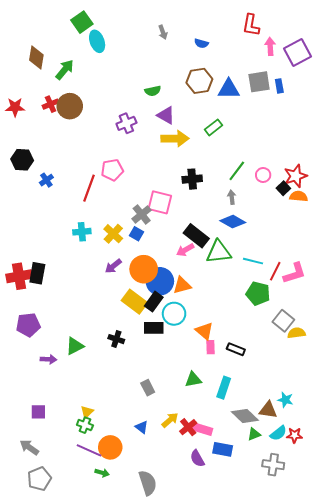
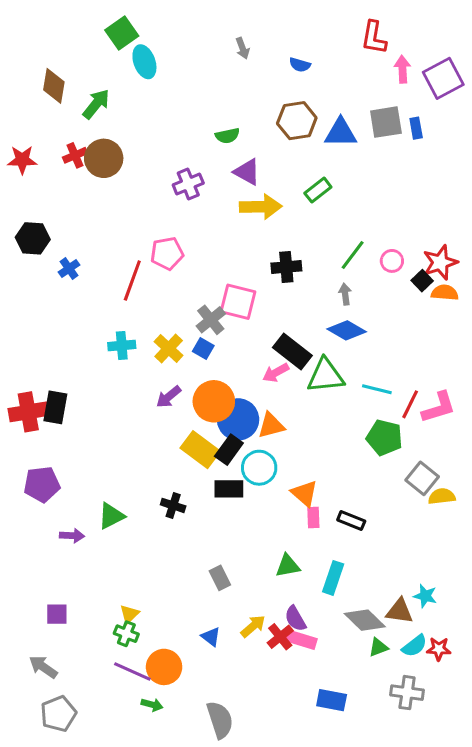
blue rectangle: (223, 449) -> (332, 700), moved
purple semicircle: (197, 459) -> (295, 619), moved

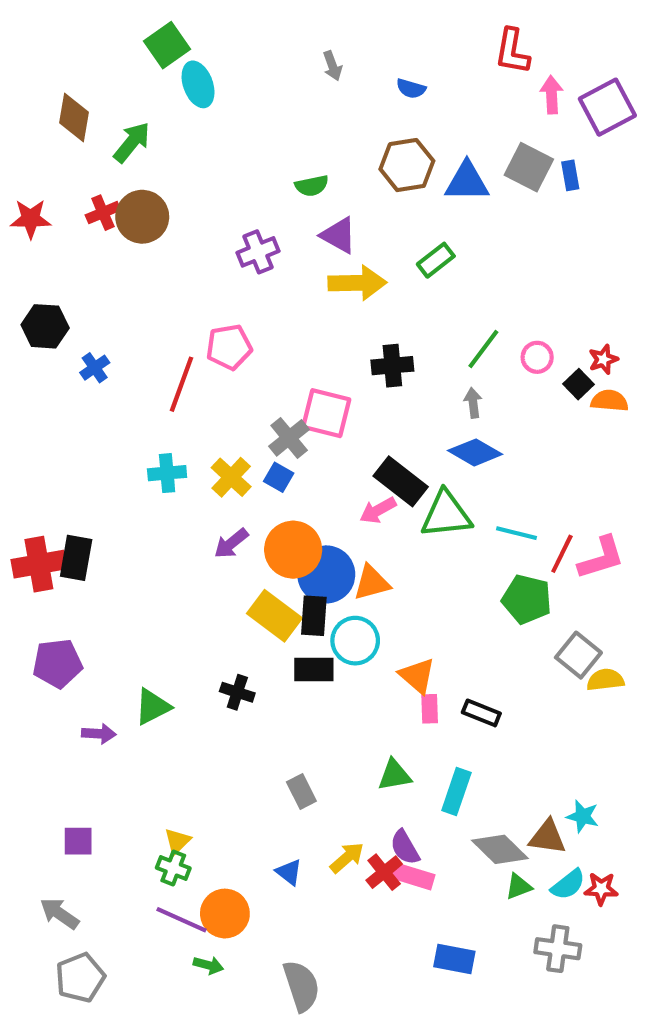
gray square: (386, 122) -> (529, 167), turned 36
red star: (440, 262) -> (603, 359), size x0.6
black rectangle: (229, 450) -> (314, 616), turned -32

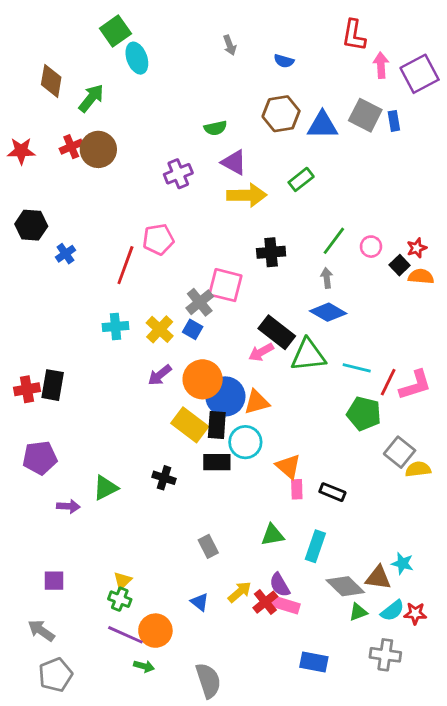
red cross: (39, 564) -> (27, 389), size x0.7

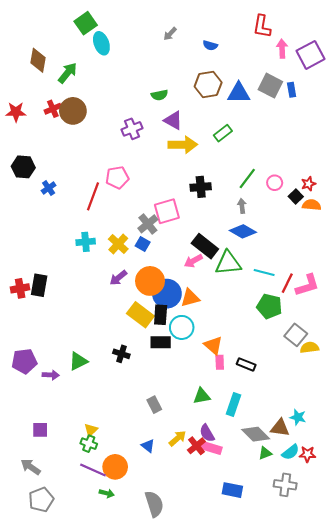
gray arrow: (230, 45) -> (170, 34), turned 64
pink square: (225, 285) -> (167, 211), turned -30
purple pentagon: (40, 458) -> (24, 361), moved

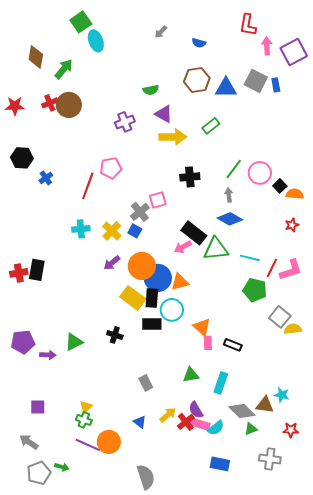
pink circle: (275, 183) -> (260, 173), size x1.5
red star: (308, 184) -> (292, 225), moved
pink square: (167, 211) -> (158, 200), size x0.7
cyan semicircle: (290, 452) -> (216, 428), moved
green arrow: (107, 493) -> (62, 467), moved

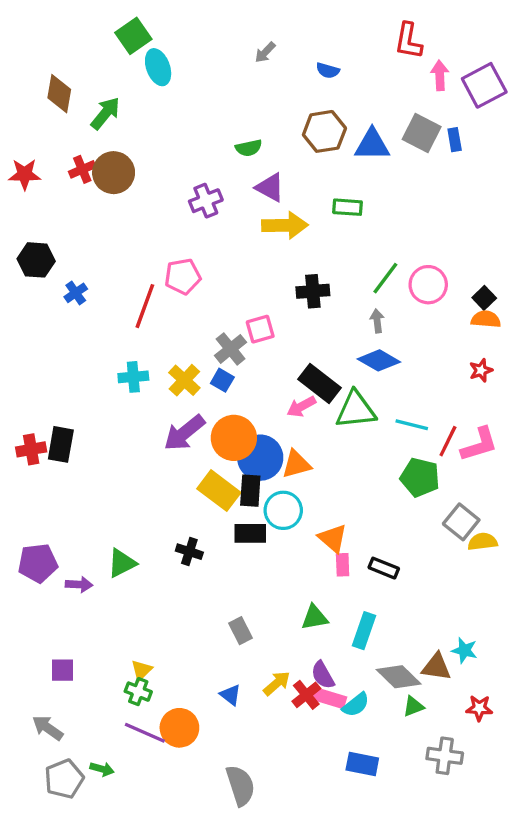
green rectangle: (211, 126) -> (347, 207), turned 42
black square: (280, 186) -> (484, 298), moved
purple arrow: (112, 263) -> (184, 433), size x1.5

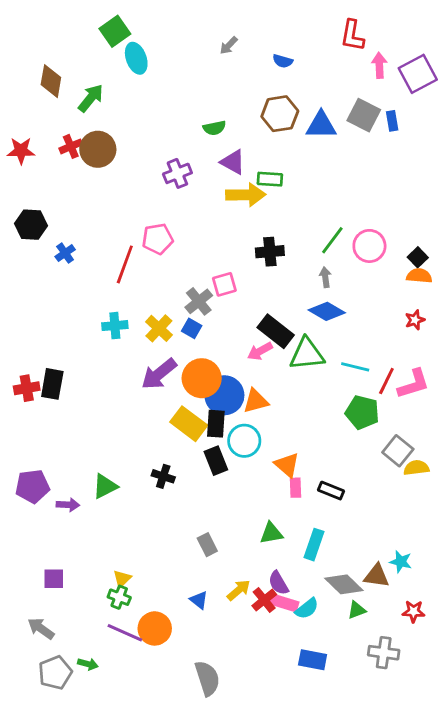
green rectangle: (347, 207) -> (270, 179), moved
black rectangle: (250, 533) -> (216, 461), turned 68

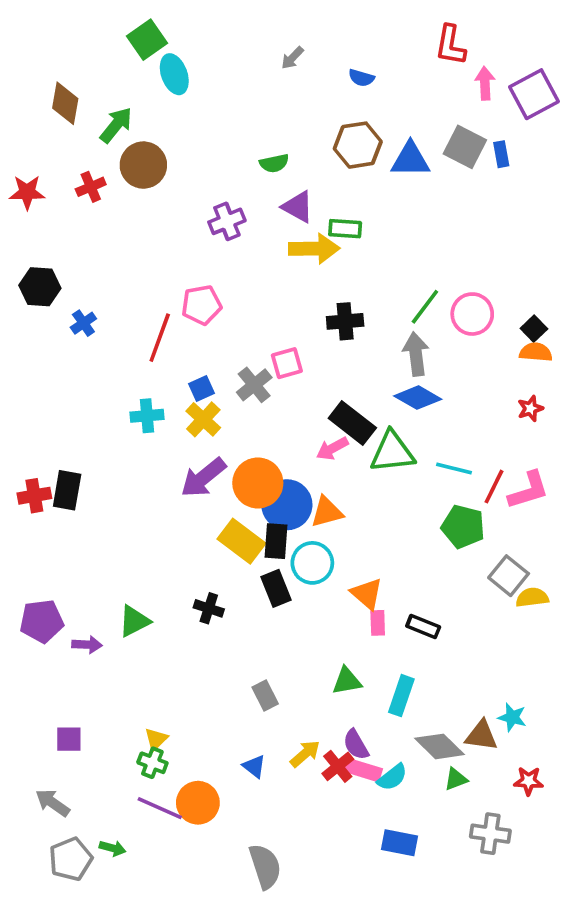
brown circle: (98, 149) -> (143, 165), moved
gray arrow: (325, 277) -> (416, 354), size x1.6
blue square: (192, 328) -> (202, 389), moved, turned 36

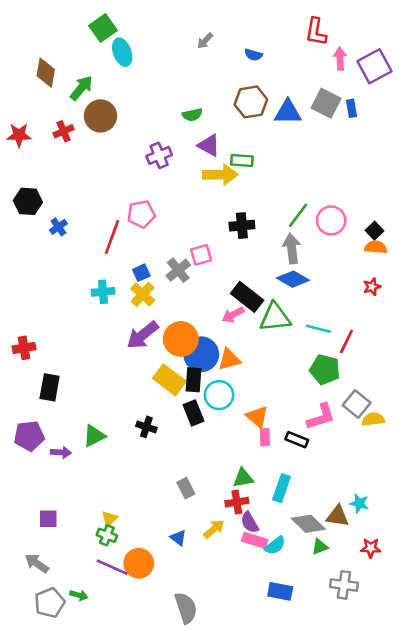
black rectangle: (67, 490) -> (50, 387), moved
pink L-shape: (529, 490) -> (321, 417), moved
red cross: (338, 766) -> (237, 502), moved, turned 30

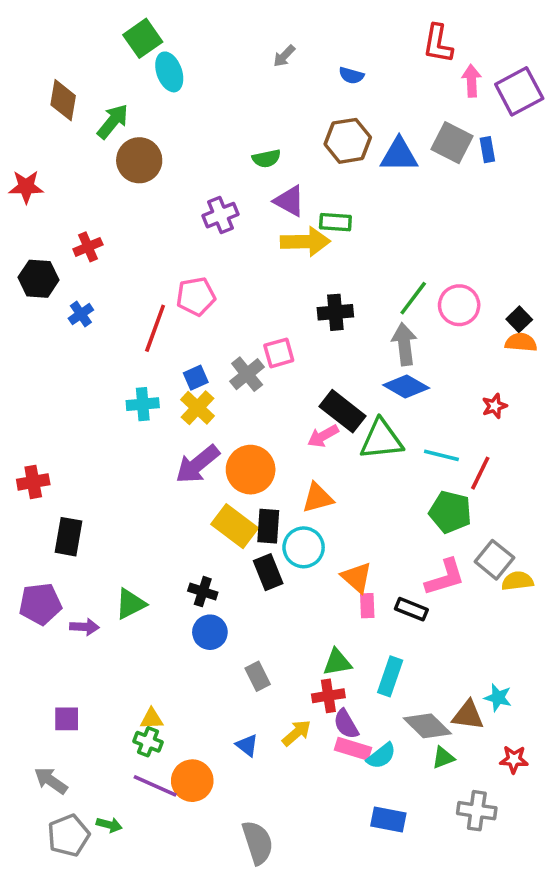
red cross: (64, 131) -> (88, 247), moved
red star: (372, 287) -> (494, 406), moved
blue circle: (201, 354) -> (210, 632), moved, size x0.7
yellow triangle: (109, 519) -> (152, 719), turned 42

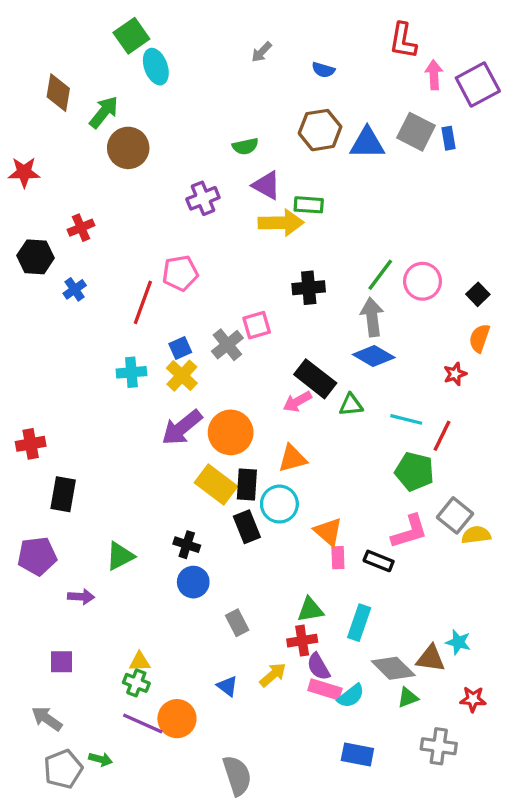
orange semicircle: (521, 342) -> (479, 338), moved, turned -76
green triangle: (381, 440) -> (351, 405), size x0.6
purple arrow: (84, 627) -> (81, 597), moved

